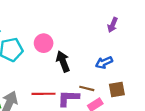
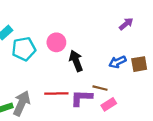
purple arrow: (113, 25) -> (126, 24), turned -152
brown square: (117, 90) -> (139, 64), moved

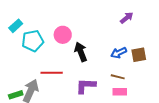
brown line: (100, 88) -> (118, 77), moved
red line: (56, 94) -> (52, 73), moved
pink rectangle: (109, 104) -> (120, 92), moved, turned 32

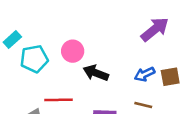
purple arrow: (127, 18) -> (155, 29), size x1.6
black arrow: (81, 52) -> (96, 73), turned -48

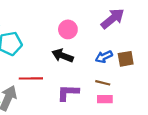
pink circle: (73, 51) -> (68, 29), moved

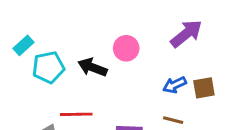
black arrow: (62, 56) -> (92, 67), moved

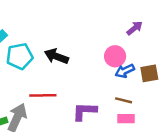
purple arrow: (186, 34) -> (135, 28), size x0.6
pink circle: (126, 48) -> (115, 56), moved

